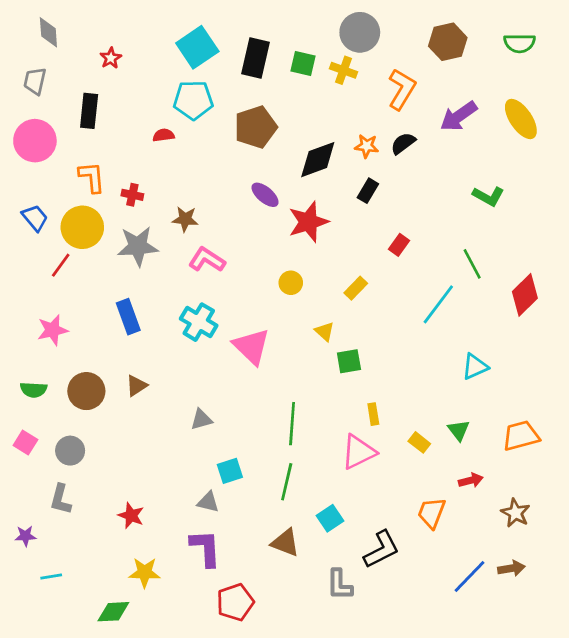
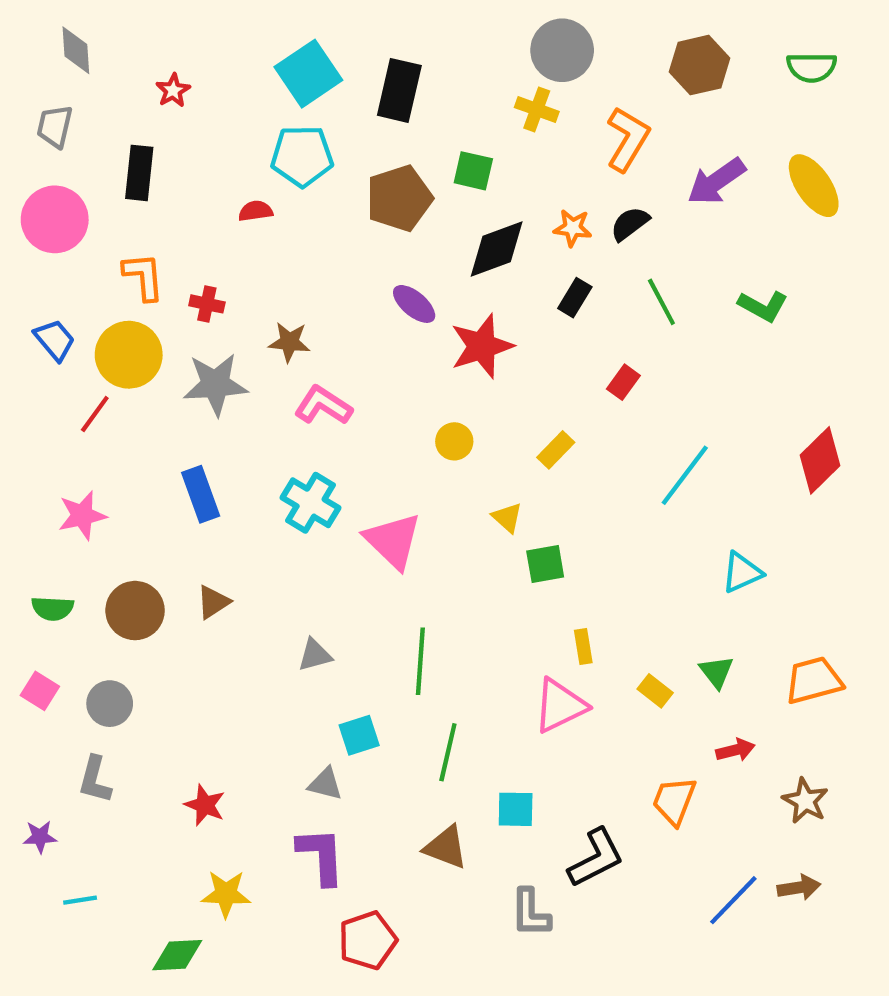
green square: (303, 63) -> (473, 171), moved
green line: (472, 264) -> (661, 302), moved
green line: (292, 424) -> (420, 661), moved
cyan square: (330, 518) -> (516, 809), turned 35

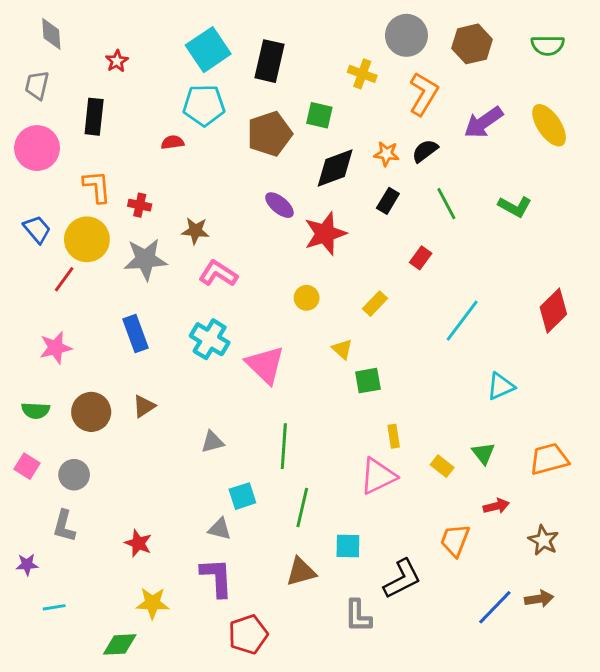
gray circle: (562, 50) -> (406, 35), moved
brown triangle: (446, 847) -> (301, 572), turned -36

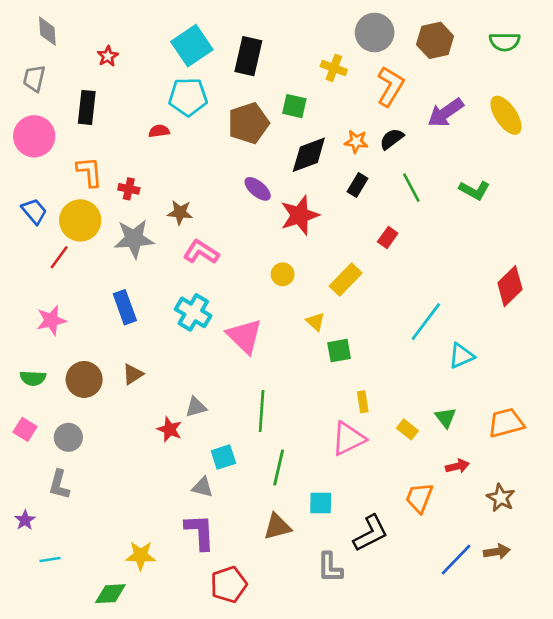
yellow rectangle: (375, 304) -> (346, 280), size x1.4
cyan line: (462, 321) -> (426, 322), moved
red star: (138, 543) -> (170, 429), moved
purple star: (27, 565) -> (25, 520), turned -30

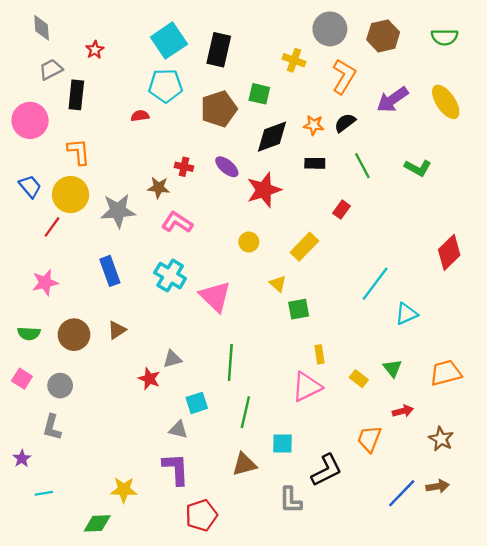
gray trapezoid: (34, 78) -> (51, 69), moved, turned 50
black rectangle: (357, 185) -> (315, 163), turned 60
red cross: (129, 189) -> (184, 167), moved

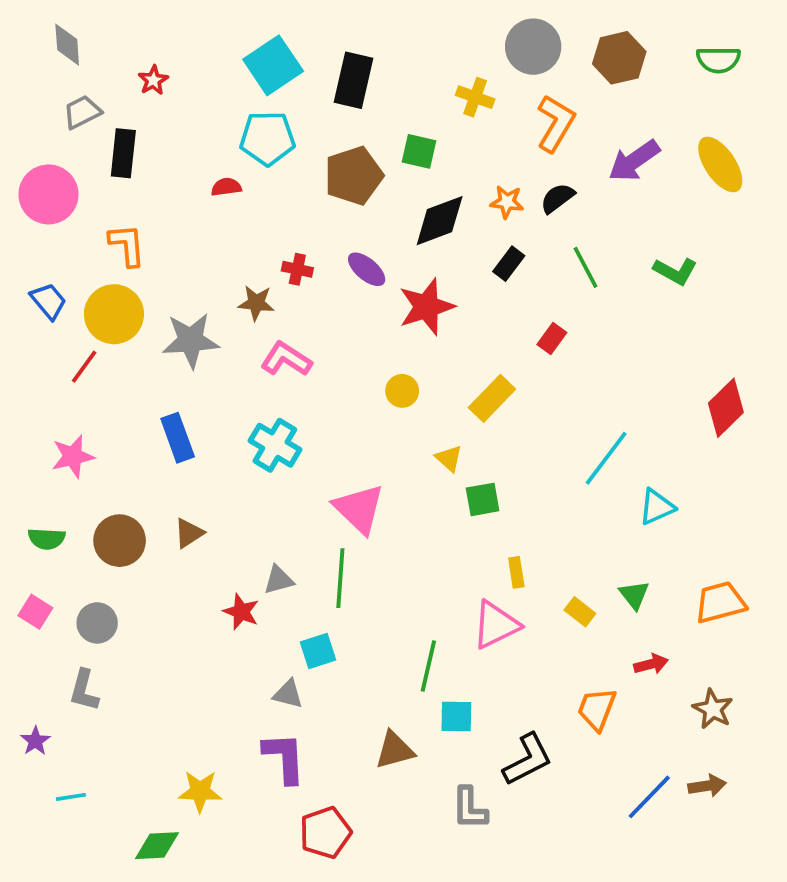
black rectangle: (315, 163) -> (509, 264), turned -54
pink triangle: (215, 296) -> (359, 509), moved
green line: (230, 362) -> (340, 578), moved
green line: (245, 412) -> (428, 666), moved

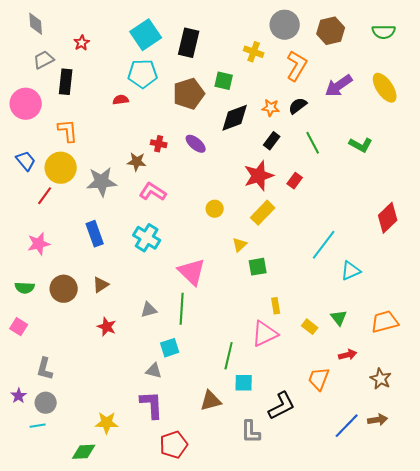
red star: (426, 307) -> (259, 176), moved
yellow triangle: (449, 458) -> (240, 245), turned 35
red star: (241, 612) -> (107, 327), moved
gray circle: (97, 623) -> (46, 403), moved

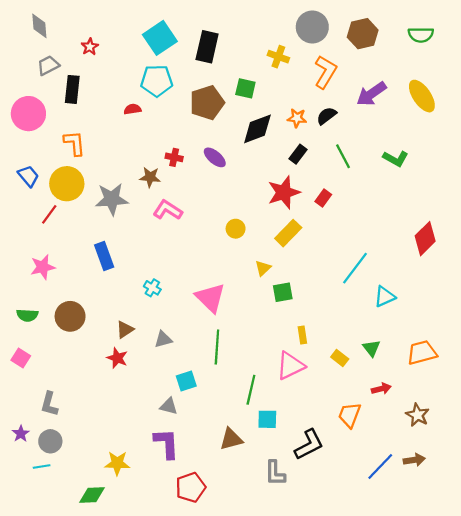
cyan cross: (147, 238) -> (152, 288), moved, size x0.6
brown triangle: (101, 285) -> (125, 329), moved
green line: (182, 309) -> (217, 347), moved

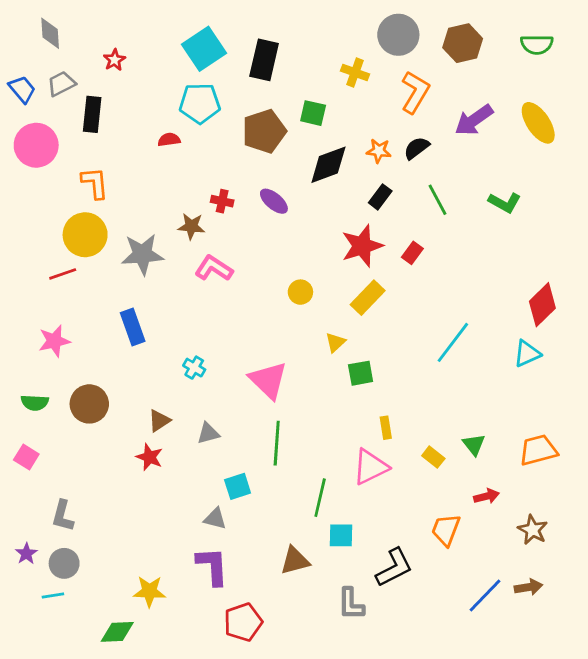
blue trapezoid: (28, 176) -> (22, 89), moved
red line: (49, 214) -> (63, 274), turned 35
cyan triangle: (385, 297) -> (527, 354), moved

